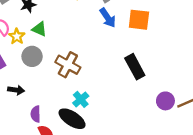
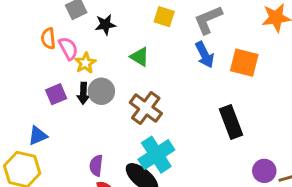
green triangle: (39, 29) -> (140, 57), moved
black arrow: (16, 90) -> (83, 93), moved, turned 77
cyan cross: (81, 99) -> (156, 155), size x1.6

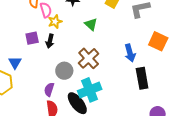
blue arrow: (205, 55) -> (130, 53), moved
gray circle: (101, 91) -> (64, 71), moved
blue triangle: (38, 136) -> (15, 63), turned -48

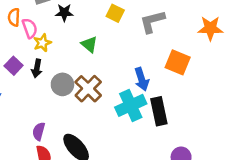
purple square: (32, 38) -> (14, 66), turned -32
gray circle: (64, 71) -> (62, 84), moved
cyan cross: (90, 90) -> (131, 105), moved

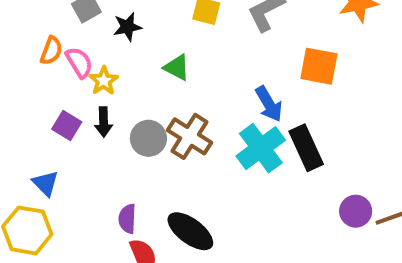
orange semicircle: (14, 17) -> (51, 51), turned -150

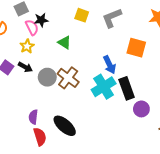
pink semicircle: (79, 62) -> (32, 27), moved
black arrow: (104, 122) -> (25, 67), turned -64
purple circle: (356, 211) -> (141, 109), moved

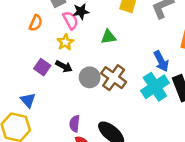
green triangle: (64, 43) -> (108, 37), turned -40

